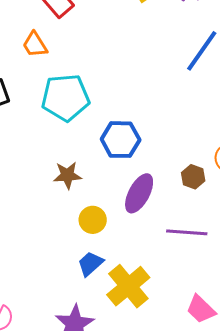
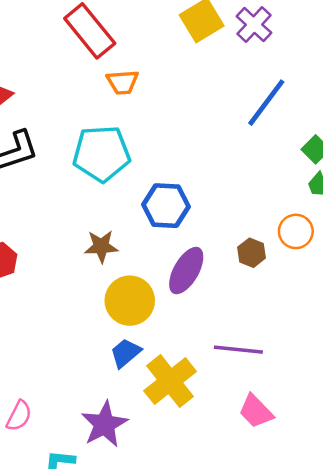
orange trapezoid: (35, 45) -> (123, 82), moved, turned -64
yellow circle: (93, 220) -> (130, 301), size x1.5
purple line: (187, 232) -> (238, 350), moved

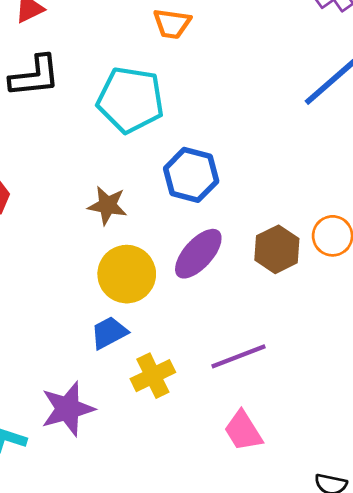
brown hexagon: (251, 253) -> (277, 249), size x1.4
purple line: (238, 350) -> (238, 356), turned -39
yellow cross: (170, 381) -> (153, 376), size x0.7

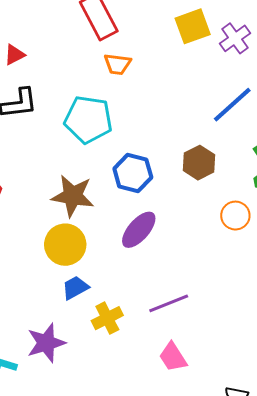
brown star: (107, 205) -> (73, 196), size x1.5
brown hexagon: (277, 249) -> (199, 163), moved
yellow circle: (127, 274) -> (65, 245), moved

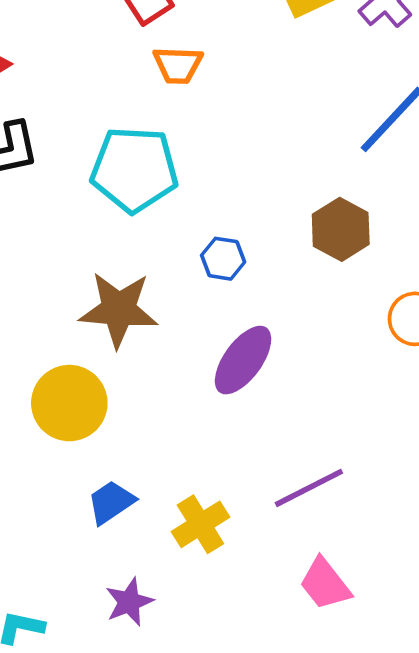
blue hexagon: (133, 173) -> (223, 259), size x0.6
yellow circle: (65, 245) -> (69, 403), moved
blue trapezoid: (75, 288) -> (111, 502), moved
purple star: (46, 343) -> (129, 602), moved, size x0.7

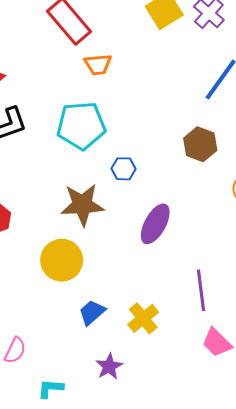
blue hexagon: (223, 259) -> (123, 169), moved
purple line: (309, 488) -> (201, 290), turned -63

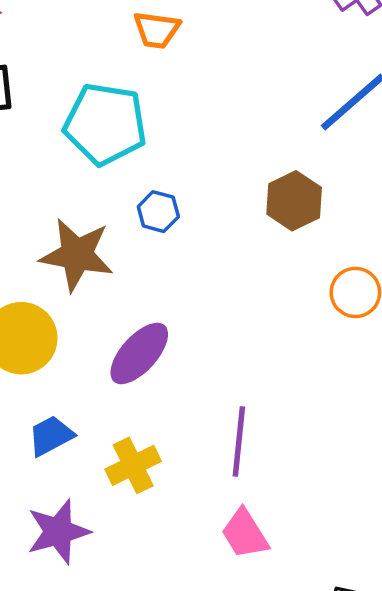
purple ellipse: (155, 224) -> (139, 353), moved
purple star: (109, 367) -> (58, 532), size x1.4

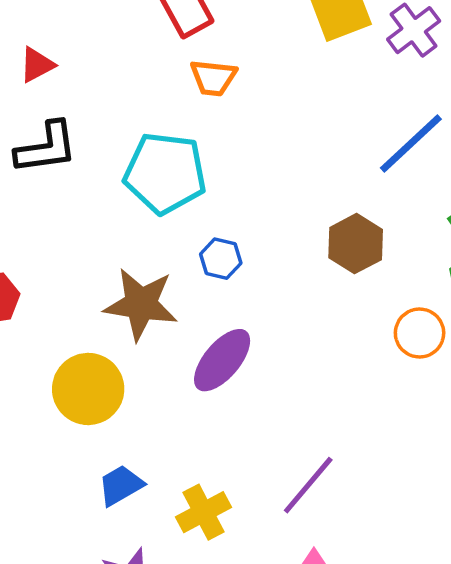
purple ellipse: (139, 353) -> (222, 360), moved
purple line: (239, 442) -> (308, 485), turned 36

